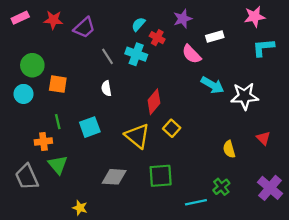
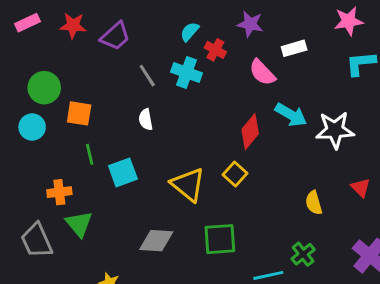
purple star: (183, 19) -> (250, 24), turned 30
red diamond: (154, 102) -> (250, 132), moved
green line: (58, 122) -> (90, 154), moved

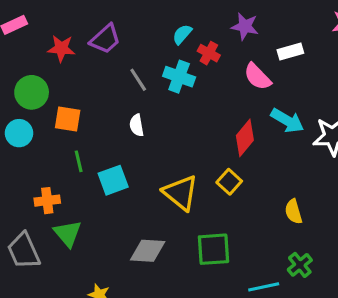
red star: (73, 26) -> (61, 48), moved
yellow semicircle: (314, 203) -> (294, 212), moved

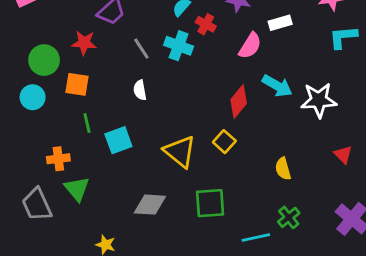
red star: (61, 48) -> (84, 43), moved
pink semicircle: (257, 77) -> (250, 46), turned -104

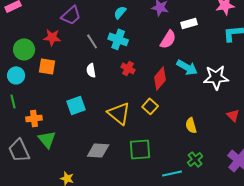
red cross: (206, 24) -> (128, 68), moved
green line: (87, 123) -> (13, 101), moved

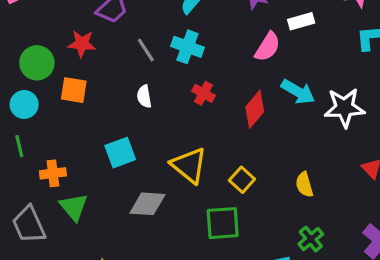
yellow square: (150, 106) -> (242, 180), moved
gray diamond: (98, 150) -> (147, 204), moved

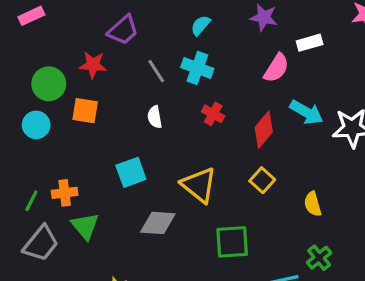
green line: (19, 146) -> (31, 201), moved, turned 40
yellow square: (242, 180) -> (262, 180), moved
gray trapezoid: (29, 225) -> (41, 243), turned -117

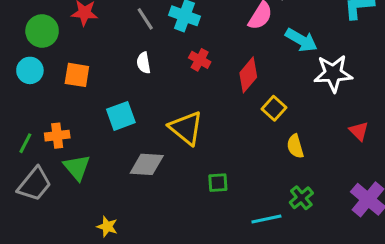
orange square: (85, 111) -> (77, 75), moved
cyan arrow: (306, 112) -> (301, 40), moved
yellow square: (262, 180) -> (274, 108), moved
green square: (232, 242) -> (218, 183), size x0.6

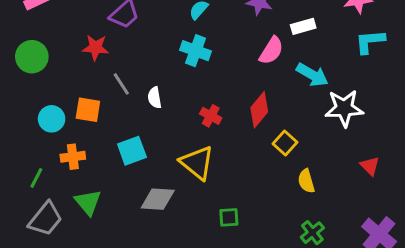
gray line: (145, 19) -> (121, 84), moved
green circle: (42, 31) -> (32, 57), moved
red cross: (200, 60) -> (211, 116), moved
cyan circle: (30, 70) -> (52, 119), moved
orange cross: (57, 136) -> (73, 157), moved

